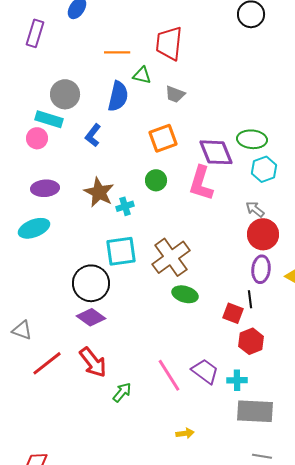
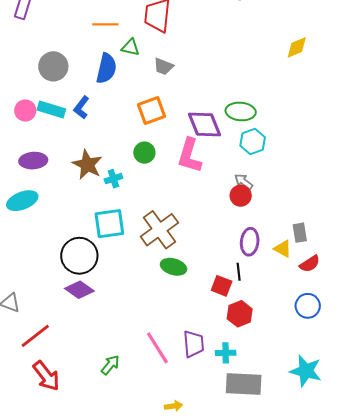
cyan rectangle: (49, 119) -> (51, 109), moved
red circle: (263, 234) -> (241, 196), moved, size x0.7
red arrow: (93, 362) -> (46, 376), moved
purple trapezoid: (205, 371) -> (194, 344), turned 48

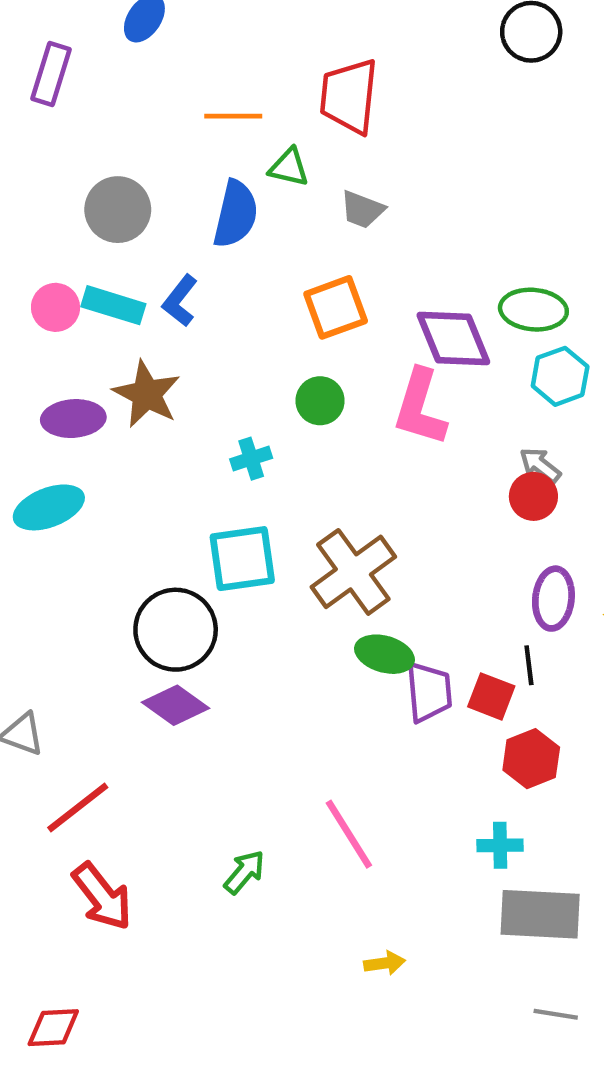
brown star: (87, 165) -> (147, 394), moved
purple trapezoid: (194, 344) -> (429, 692), moved

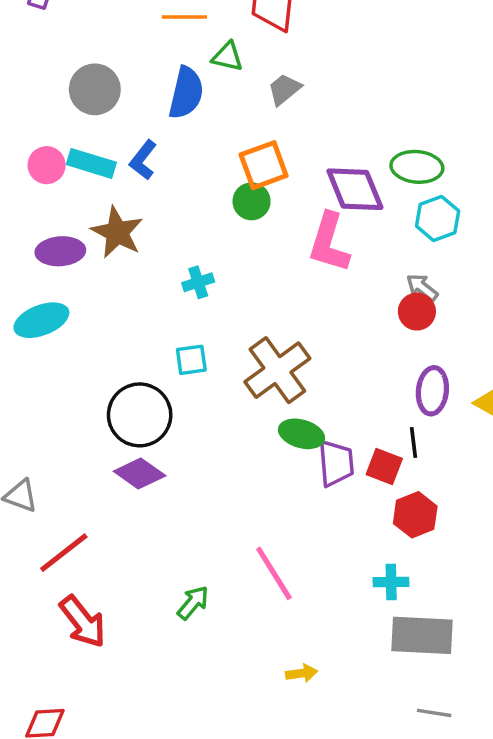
gray trapezoid: (362, 210) -> (284, 89), turned 120
green circle: (320, 401) -> (252, 201), moved
cyan square: (242, 559) -> (191, 360), size x0.6

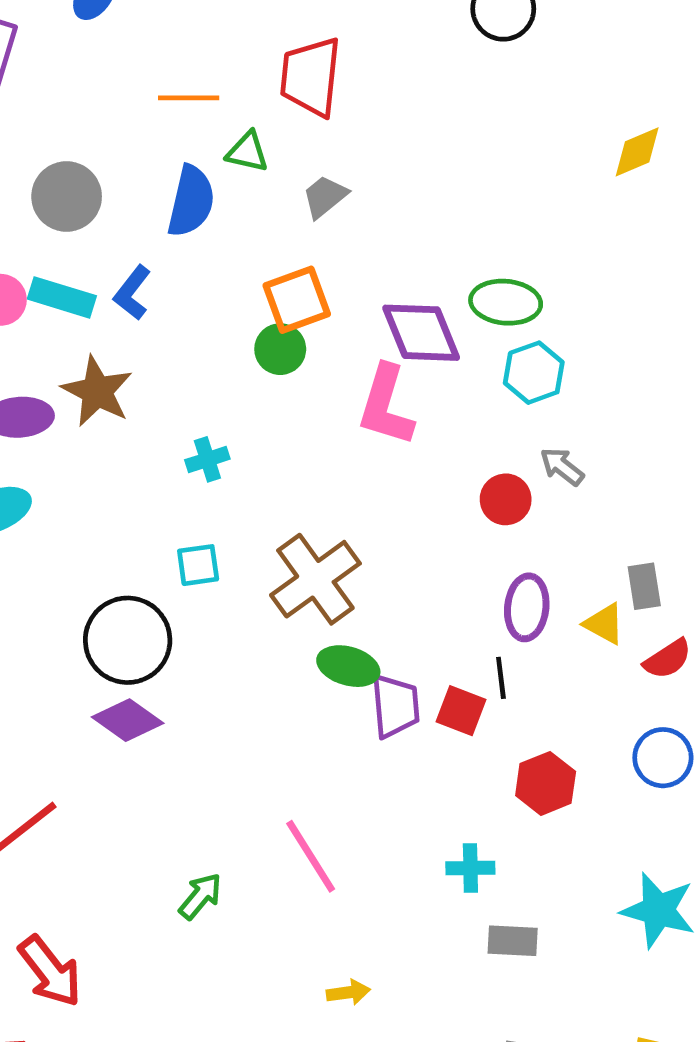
gray arrow: (422, 287) -> (562, 467), moved
red hexagon: (415, 515) -> (546, 783), moved
red arrow: (83, 622) -> (50, 971), moved
gray rectangle: (422, 635) -> (513, 941), size x0.6

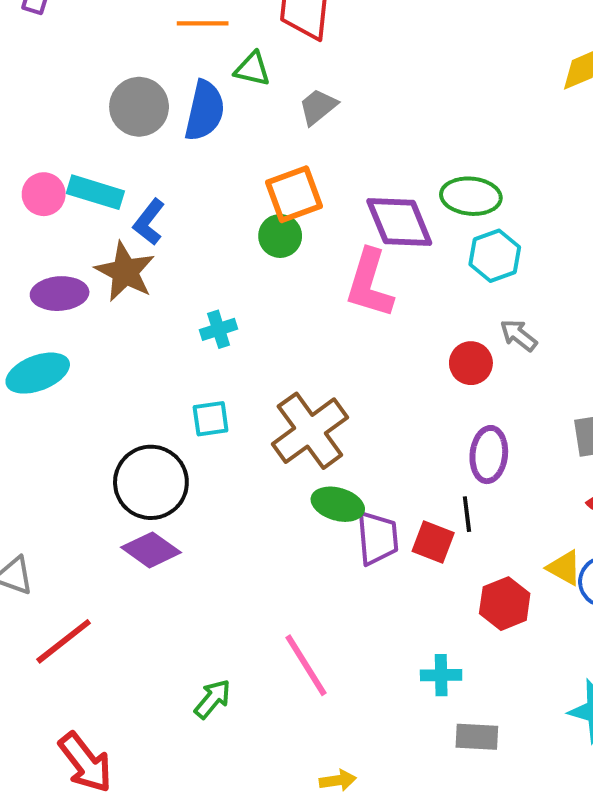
gray circle: (67, 196) -> (139, 107), moved
blue L-shape: (132, 293) -> (149, 222), moved
yellow triangle: (604, 624) -> (564, 568), moved

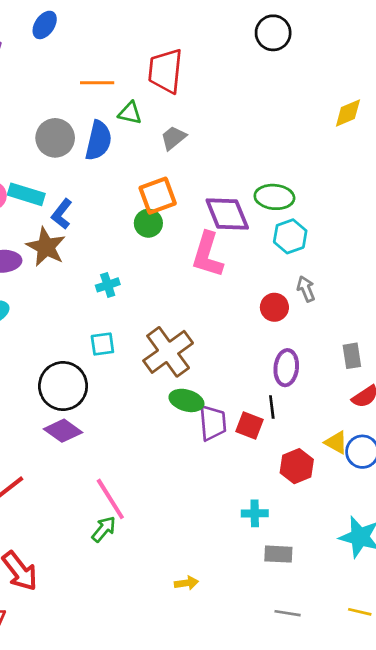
gray arrow: (519, 335) -> (306, 289), turned 30
pink line: (306, 665) -> (110, 499), moved

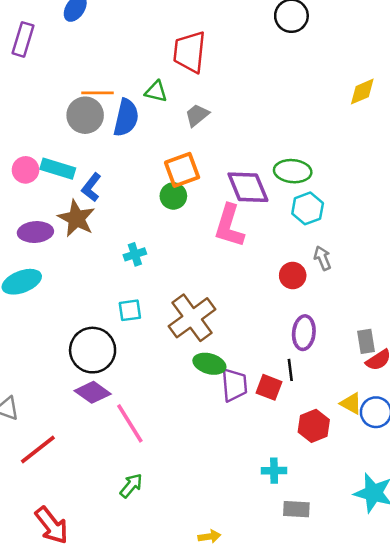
orange line: (97, 83) -> (98, 93), moved
gray rectangle: (352, 356) -> (366, 341), moved
pink line: (110, 499) -> (130, 423), moved

